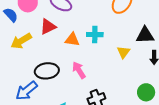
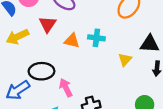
red triangle: (48, 27) -> (47, 24), turned -36
pink arrow: (79, 70) -> (66, 88), moved

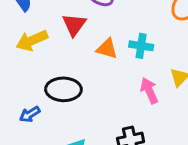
pink arrow: (66, 88) -> (149, 91), moved
blue arrow: (18, 90) -> (30, 114), size x0.6

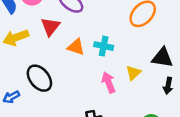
black ellipse: (63, 89) -> (39, 78), turned 48

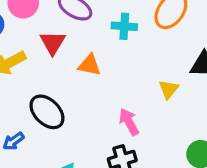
cyan cross: (104, 46) -> (124, 26), moved
pink arrow: (109, 82) -> (129, 122), moved

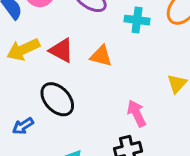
red triangle: (53, 43) -> (61, 50), moved, turned -36

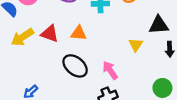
black ellipse: (57, 99) -> (75, 66), moved

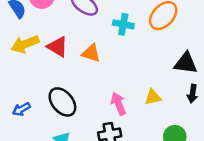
yellow triangle: (136, 45) -> (153, 97), moved, turned 32
black ellipse: (75, 66) -> (62, 102), moved

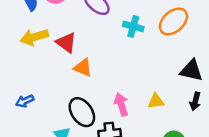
orange triangle: (91, 53) -> (83, 68), moved
black ellipse: (62, 102) -> (82, 112), moved

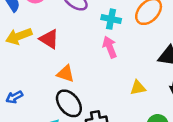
orange triangle: (83, 68) -> (66, 74), moved
pink arrow: (121, 104) -> (110, 47), moved

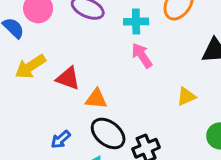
red triangle: (49, 39) -> (68, 78), moved
blue arrow: (14, 97) -> (61, 139), moved

